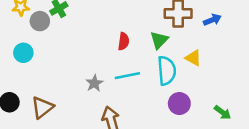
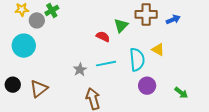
green triangle: (159, 40) -> (121, 25), moved
red semicircle: (124, 41) -> (103, 37), turned -72
cyan circle: (23, 53) -> (24, 46), size x1.5

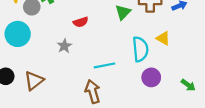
red semicircle: (103, 37) -> (81, 22), moved, turned 136
cyan line: (106, 64) -> (105, 65), moved
gray star: (80, 70) -> (64, 46), moved

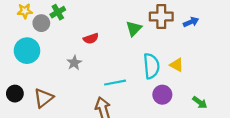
yellow triangle: (163, 38) -> (177, 65), moved

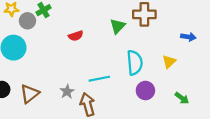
blue arrow: (191, 22) -> (188, 37), moved, turned 32
gray star: (74, 63) -> (67, 92), moved
yellow triangle: (177, 65) -> (169, 62), moved, turned 48

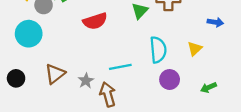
red semicircle: (76, 36) -> (95, 21), size x1.5
brown triangle: (30, 94) -> (55, 74), moved
green arrow: (182, 98) -> (208, 88), turned 120

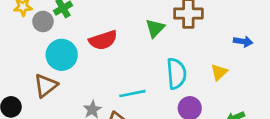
cyan circle: (29, 34) -> (62, 55), moved
brown triangle: (55, 74) -> (46, 86), moved

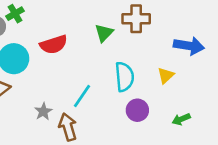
blue arrow: (243, 42) -> (189, 46), size x1.6
cyan line: (132, 94) -> (82, 96), turned -45

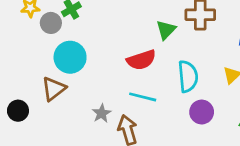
red semicircle: (54, 45) -> (141, 60), moved
cyan line: (82, 96) -> (143, 97), turned 70

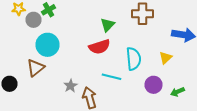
green triangle: (166, 30) -> (108, 25), moved
cyan line: (143, 97) -> (112, 77), moved
purple circle: (202, 112) -> (154, 85), moved

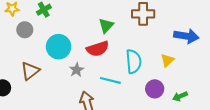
gray circle: (34, 20) -> (25, 30), moved
cyan circle: (48, 45) -> (59, 47), moved
gray star: (70, 86) -> (77, 70), moved

